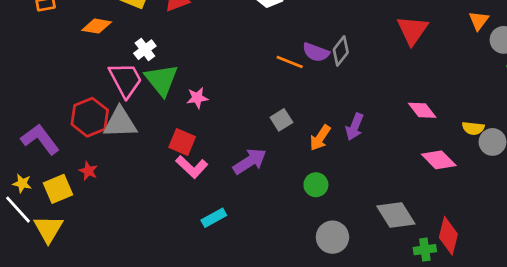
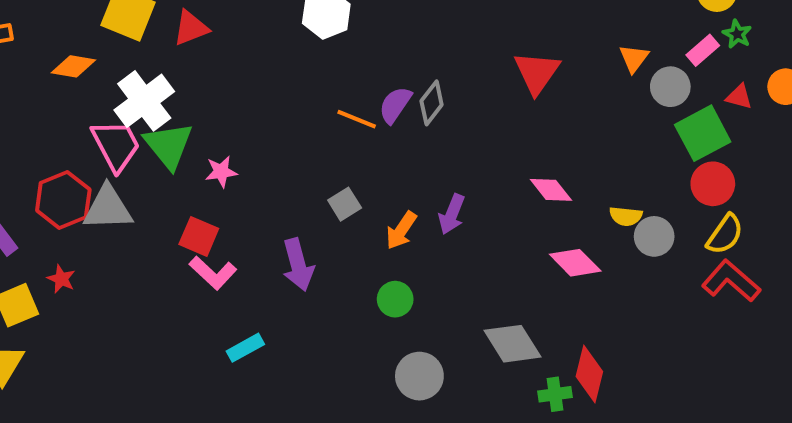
white cross: (145, 50) -> (144, 101), size x1.8
purple semicircle: (316, 52) -> (395, 105), turned 104
purple arrow: (250, 161) -> (298, 265), turned 108

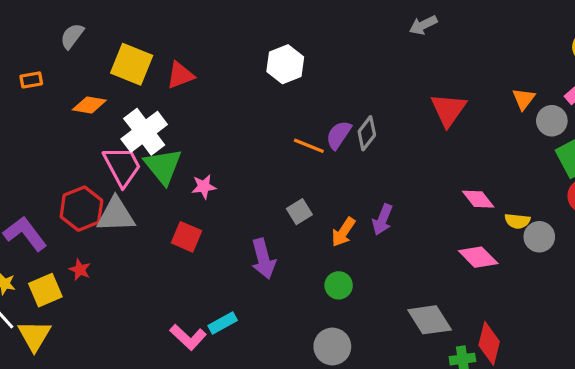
pink diamond: (551, 190) -> (478, 199), moved
pink L-shape: (213, 273) -> (188, 337), moved
gray circle: (419, 376) -> (332, 347), moved

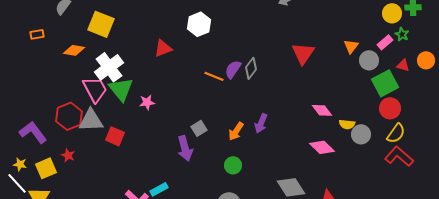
red triangle: (180, 75) -> (163, 48), moved
gray square: (299, 212) -> (199, 128), moved
red square: (187, 237) -> (115, 136), moved

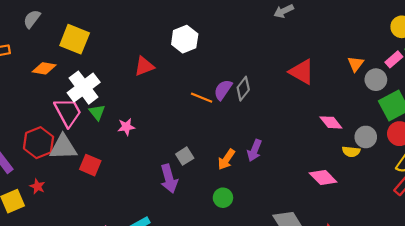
red triangle: (303, 53) -> (302, 72), turned -35
green triangle: (121, 89) -> (97, 112), size x0.6
pink diamond: (322, 110) -> (331, 122), moved
gray circle: (361, 134) -> (366, 137), moved

